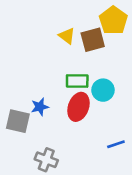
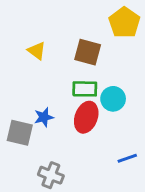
yellow triangle: (67, 36) -> (37, 51), moved
brown square: (93, 40) -> (88, 52), moved, turned 30

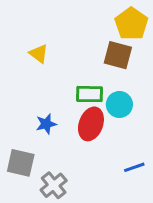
brown square: (88, 52) -> (118, 55), moved
gray square: (20, 133) -> (21, 163), moved
gray cross: (51, 175) -> (54, 185), turned 30

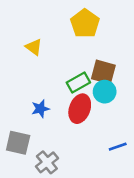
yellow pentagon: (131, 24) -> (85, 23), moved
brown square: (118, 55) -> (103, 72), moved
green rectangle: (89, 94) -> (78, 82), turned -30

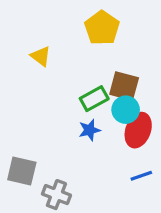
blue star: (40, 109) -> (89, 130), moved
red ellipse: (80, 109) -> (138, 130), moved
gray cross: (47, 162) -> (56, 195), turned -30

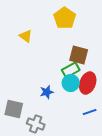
green rectangle: (94, 99) -> (71, 70), moved
cyan circle: (126, 110) -> (71, 83), moved
blue star: (89, 130) -> (47, 92), moved

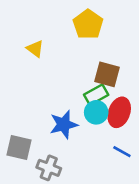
blue star: (47, 92) -> (64, 125), size x1.5
blue line: (90, 112) -> (122, 152), turned 48

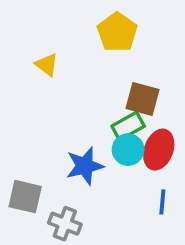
blue line: (122, 152) -> (162, 202), turned 66

